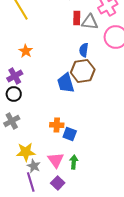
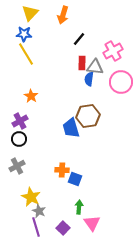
blue semicircle: (84, 50) -> (89, 79), moved
yellow star: (26, 152) -> (31, 197), turned 30
pink triangle: (56, 160) -> (92, 223), moved

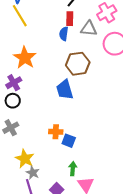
red rectangle: (82, 63) -> (70, 19), moved
blue semicircle: (89, 79) -> (64, 34), moved
orange star: (31, 96) -> (25, 58), size x1.6
brown hexagon: (88, 116) -> (78, 64), moved

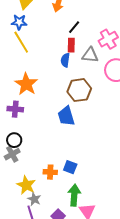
purple cross: (14, 83) -> (15, 109), turned 35
black circle: (13, 101) -> (14, 140), moved
orange cross: (56, 132) -> (50, 172), moved
green arrow: (73, 169) -> (74, 195), size x1.5

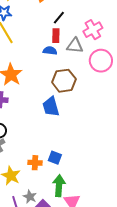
blue semicircle: (65, 60) -> (50, 51), turned 88
gray star: (34, 199) -> (30, 197), moved

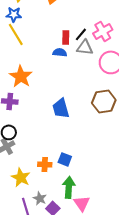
black line: (59, 18) -> (81, 34), moved
brown hexagon: (64, 81) -> (104, 101), moved

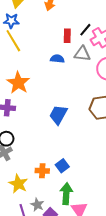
black line: (81, 34) -> (85, 30), moved
red rectangle: (66, 37) -> (67, 36), moved
blue trapezoid: (61, 108) -> (58, 115), turned 45
blue square: (65, 159) -> (62, 166), turned 32

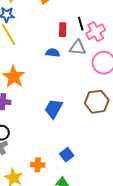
black line: (85, 30) -> (81, 24), turned -56
blue square: (62, 166) -> (67, 155), moved

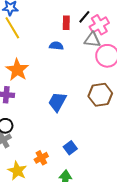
black line: (81, 24) -> (84, 17), turned 56
gray triangle: (78, 48) -> (92, 40), moved
orange cross: (38, 165) -> (41, 158), turned -32

